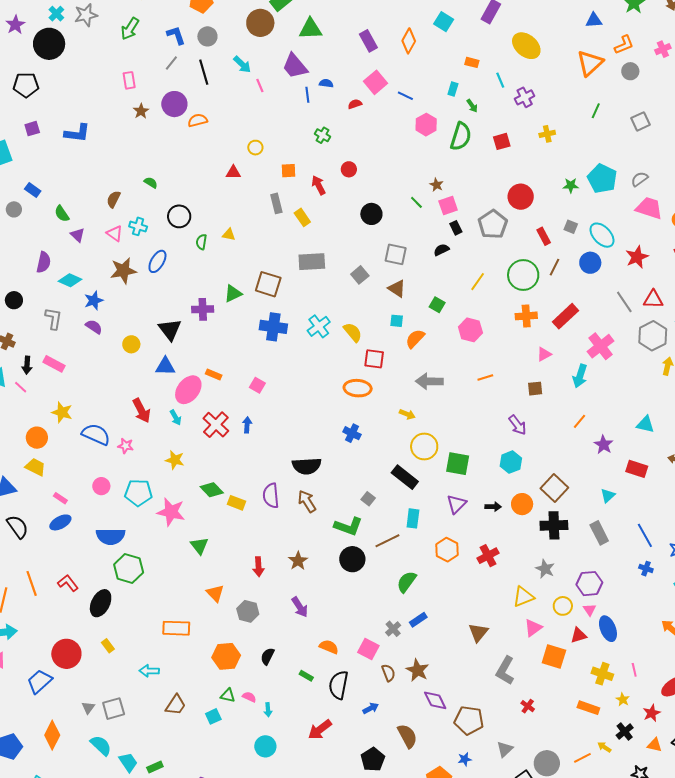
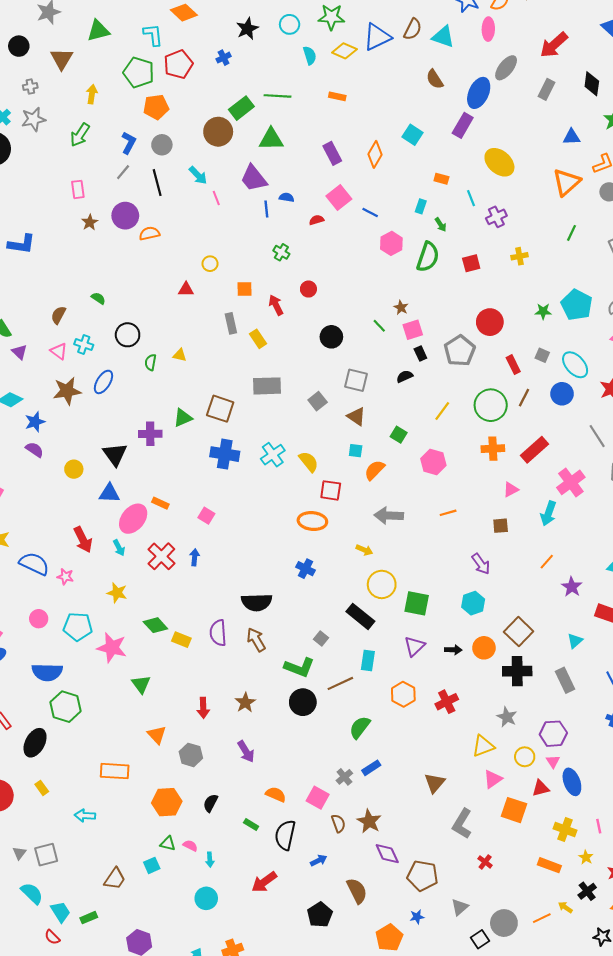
blue L-shape: (176, 35) -> (129, 143), turned 45
brown trapezoid: (176, 705) -> (115, 879), moved

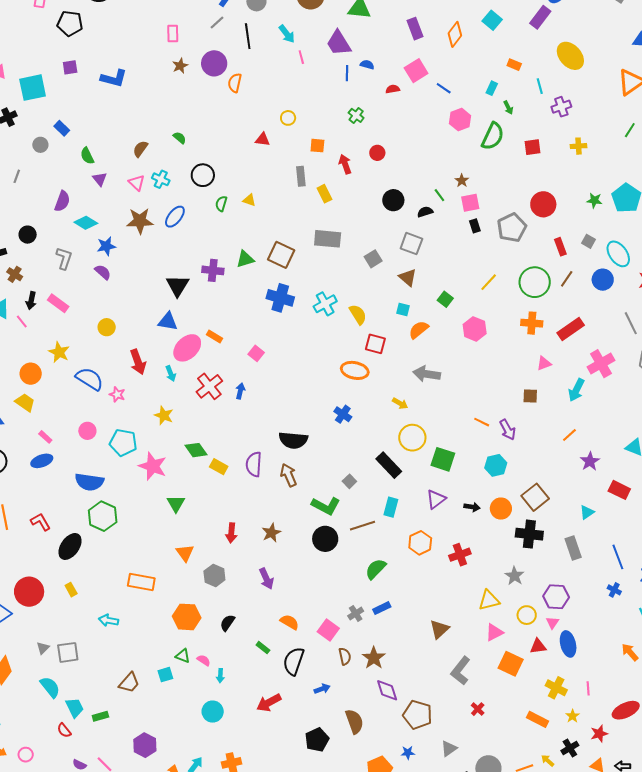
orange semicircle: (149, 233) -> (235, 83), turned -72
black semicircle: (405, 376) -> (425, 212), moved
yellow circle: (74, 469) -> (107, 327), moved
orange line: (448, 513) -> (482, 422), moved, turned 35

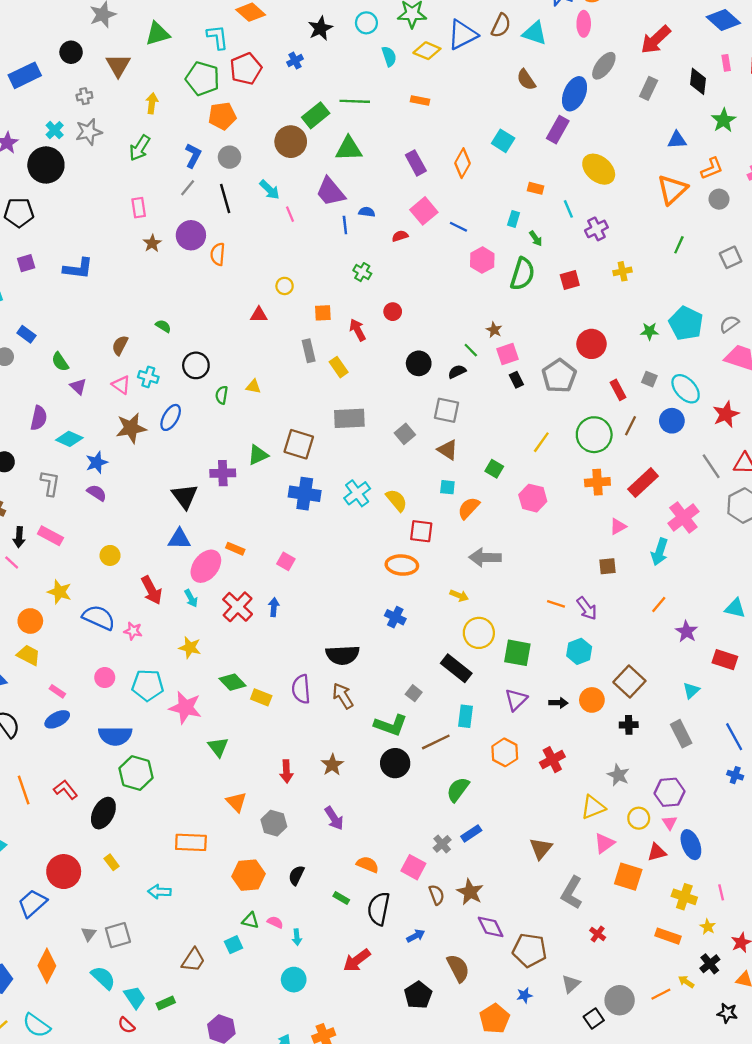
black cross: (529, 534) -> (629, 725), size x0.6

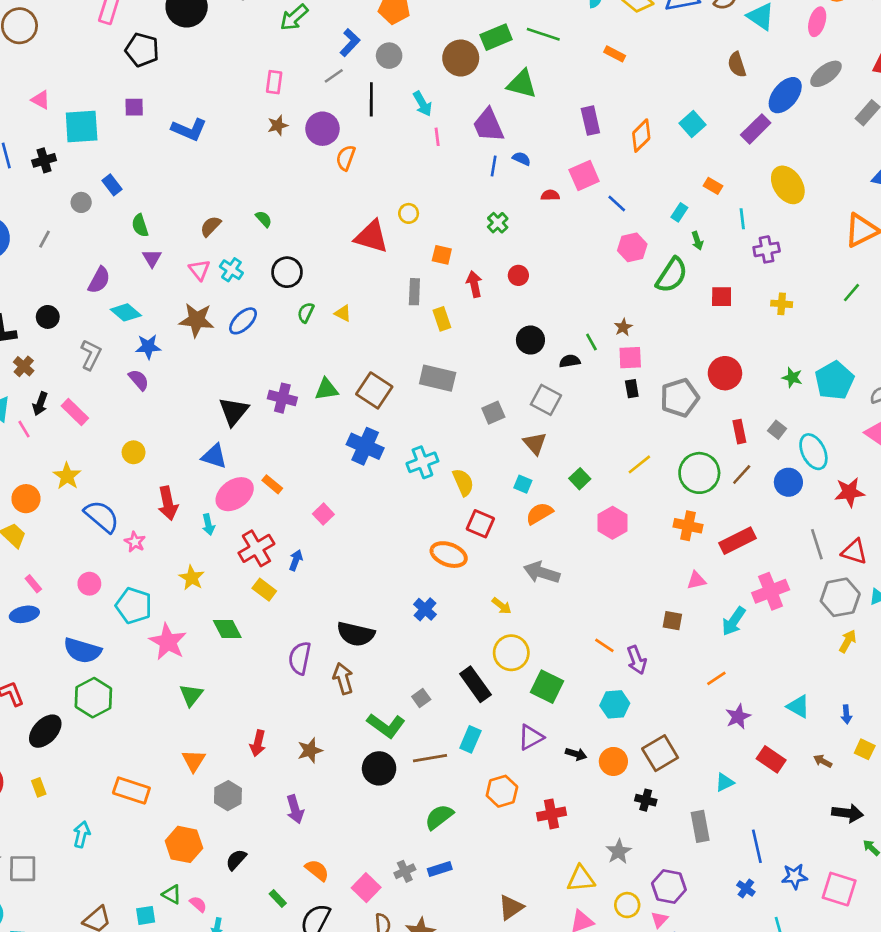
red triangle: (259, 315) -> (371, 237), size x1.8
yellow rectangle: (261, 697) -> (264, 590), moved
cyan arrow: (159, 892) -> (82, 834), turned 85

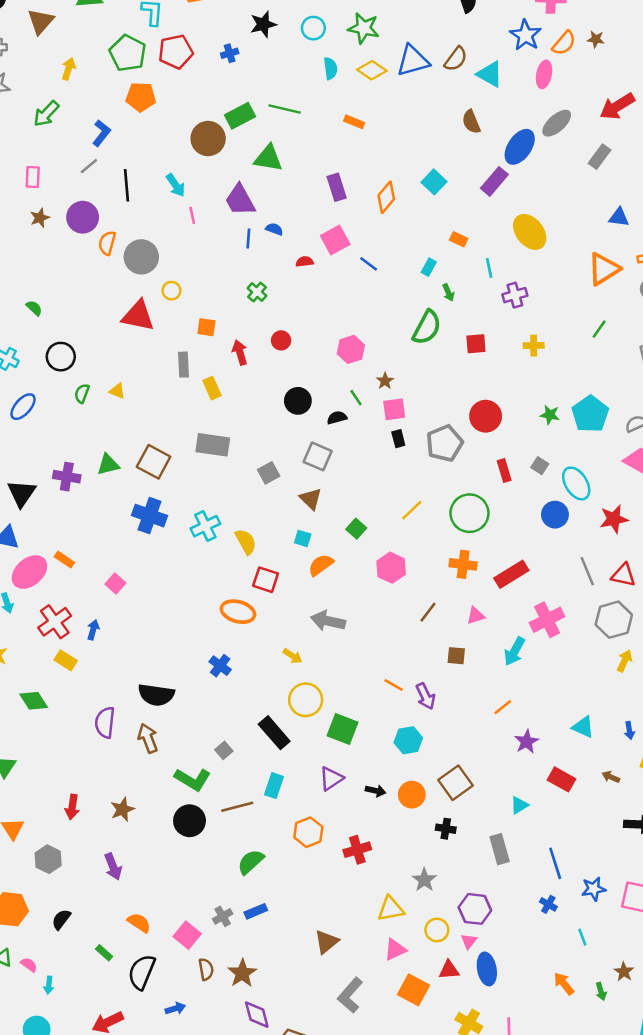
gray circle: (389, 56) -> (141, 257), moved, size x1.4
pink hexagon: (632, 247) -> (351, 349), moved
brown line: (742, 475) -> (428, 612), moved

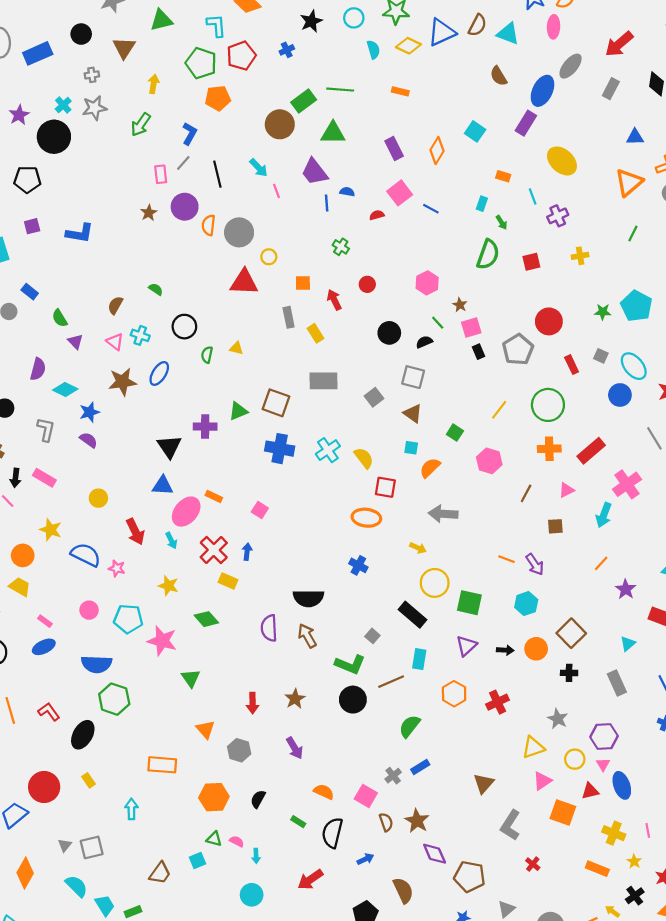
pink rectangle: (33, 177) -> (161, 174), moved

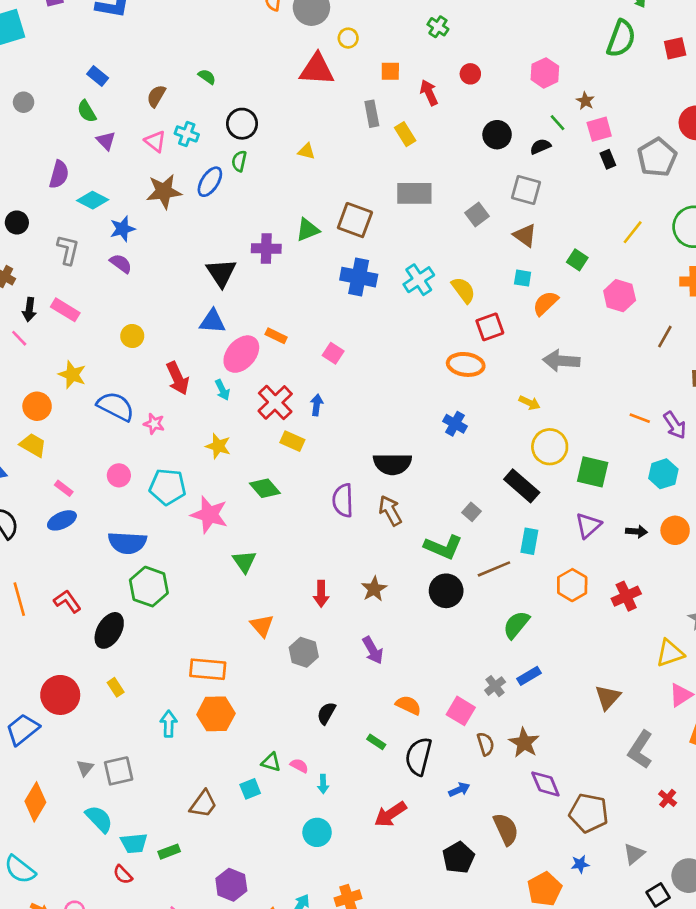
blue rectangle: (30, 292) -> (98, 76), moved
green semicircle: (207, 355) -> (239, 161), moved
red square: (385, 487) -> (490, 327), turned -30
orange hexagon: (214, 797) -> (216, 714), moved
cyan trapezoid: (105, 905) -> (134, 843), turned 115

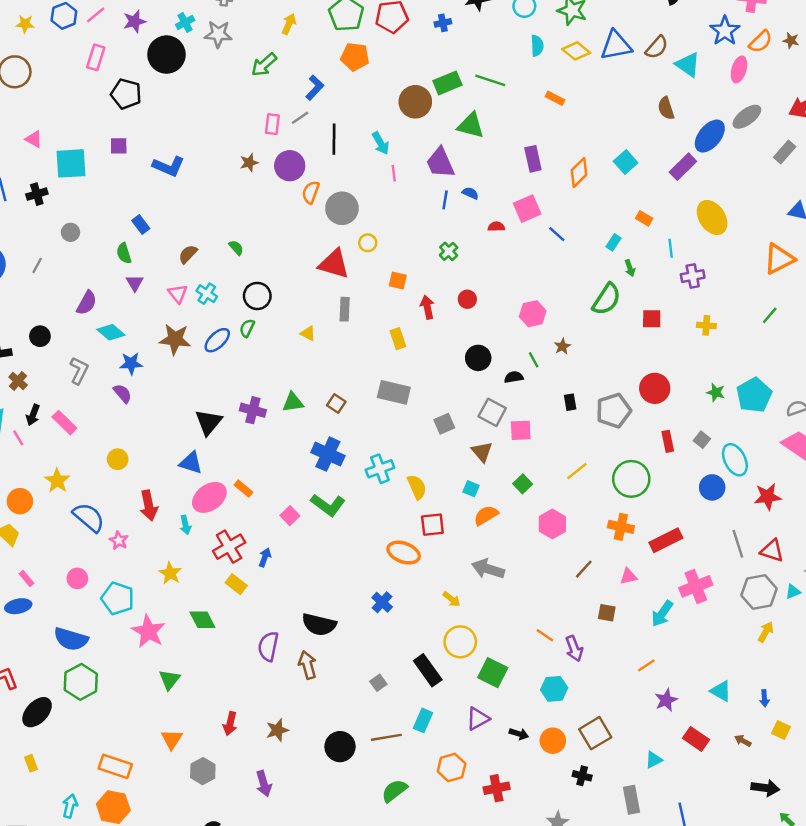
gray rectangle: (372, 114) -> (345, 309), moved
pink square: (599, 129) -> (521, 430), moved
brown square: (355, 220) -> (336, 403), size x0.6
green L-shape: (443, 547) -> (328, 505), moved

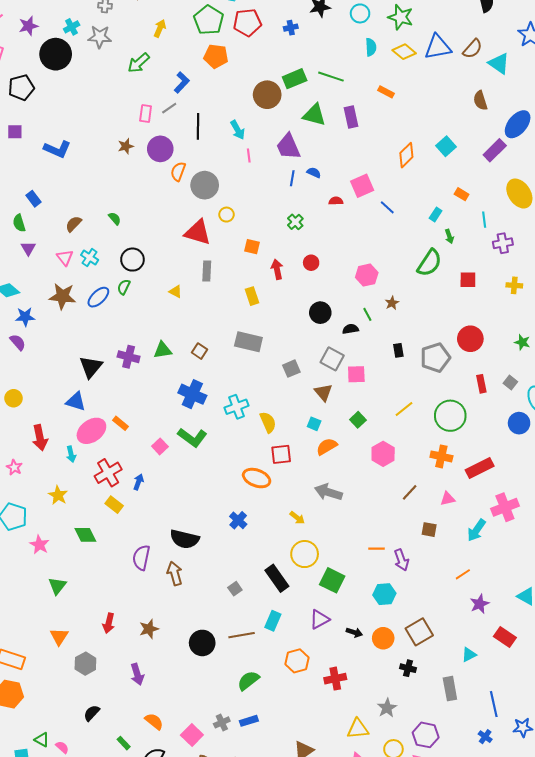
black pentagon: (126, 94) -> (21, 88), turned -30
purple rectangle: (533, 159) -> (351, 117), moved
pink star: (148, 631) -> (39, 545), size x0.7
orange line: (545, 635) -> (377, 549), turned -35

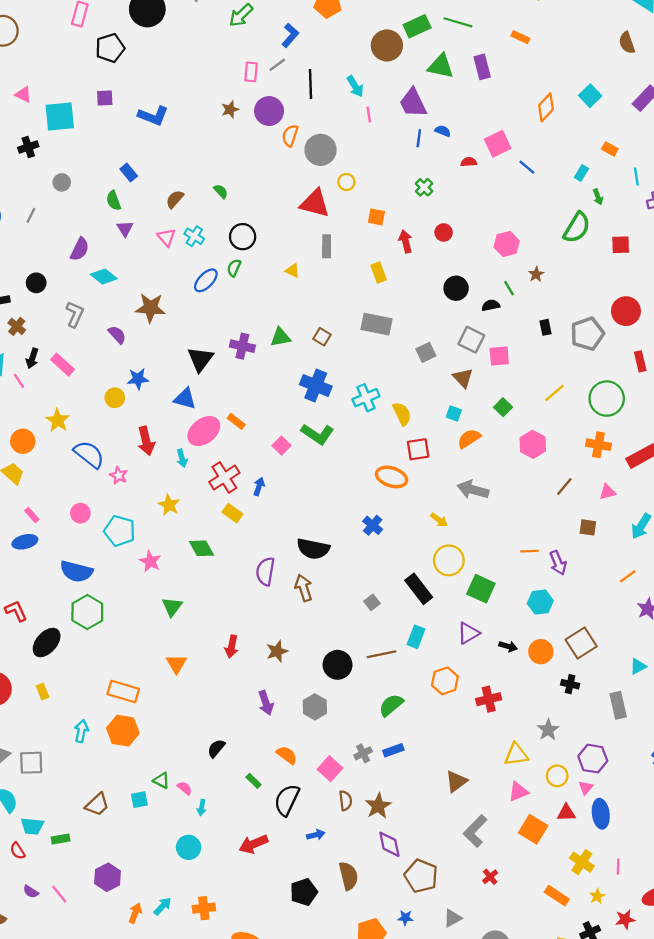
brown star: (62, 296) -> (150, 308), moved
blue star: (25, 317) -> (138, 379), moved
gray hexagon: (85, 664) -> (315, 707), moved

